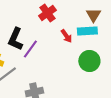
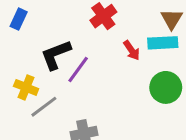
black L-shape: (15, 39) -> (56, 55), turned 45

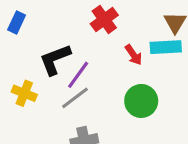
green circle: (166, 87) -> (141, 101), moved
gray line: (44, 107) -> (75, 98), moved

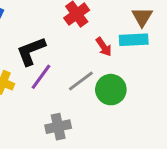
purple line: (78, 75) -> (41, 77), moved
gray line: (75, 98) -> (81, 81), moved

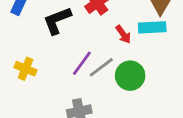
black L-shape: (31, 51) -> (57, 21), moved
purple line: (41, 77) -> (82, 63), moved

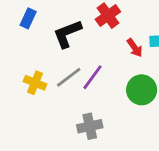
gray line: (101, 67) -> (69, 77), moved

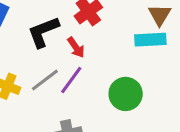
red arrow: (135, 48) -> (76, 47), moved

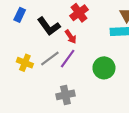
black L-shape: (43, 32) -> (49, 26), turned -105

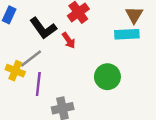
gray line: (50, 59) -> (31, 59), moved
purple line: (68, 59) -> (38, 84), moved, turned -30

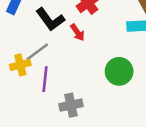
yellow cross: (15, 71) -> (20, 65), turned -36

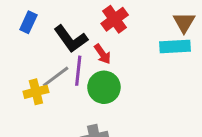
green circle: (119, 71) -> (104, 87), moved
purple line: (45, 79) -> (78, 71), moved

